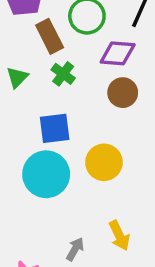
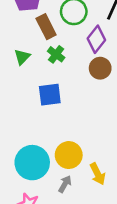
purple diamond: (118, 53) -> (96, 39), turned -56
yellow circle: (104, 162) -> (69, 155), moved
cyan circle: (46, 174) -> (32, 163), moved

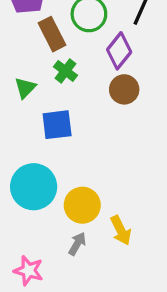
green triangle: (22, 57) -> (25, 88), moved
cyan circle: (32, 163) -> (34, 187), moved

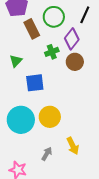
green cross: (65, 71) -> (52, 52), moved, turned 32
yellow circle: (82, 205) -> (50, 117), moved

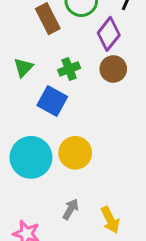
green cross: (52, 52) -> (69, 69), moved
blue square: (35, 83) -> (52, 101), turned 36
yellow arrow: (73, 146) -> (110, 220), moved

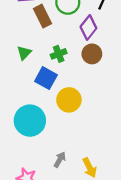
yellow circle: (75, 153) -> (69, 100), moved

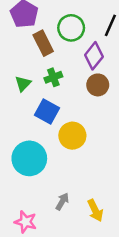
green cross: (59, 54) -> (53, 77), moved

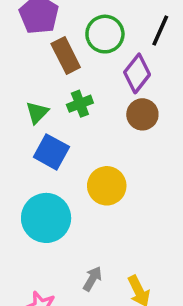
blue square: (47, 112) -> (51, 152), moved

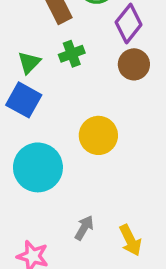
blue square: (51, 152) -> (24, 100), moved

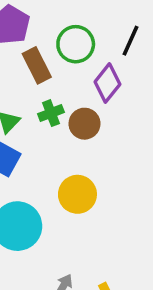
brown circle: (134, 64) -> (85, 124), moved

